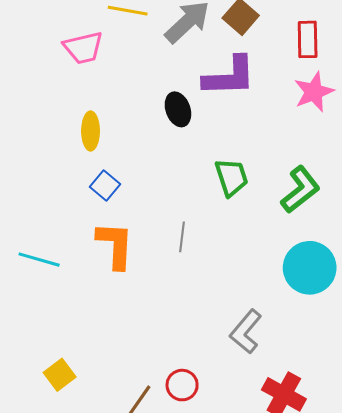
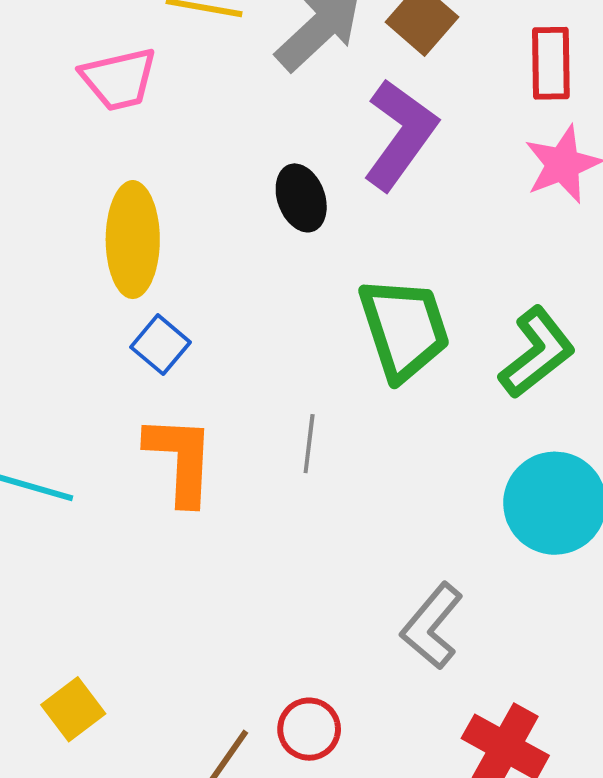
purple L-shape: (229, 76) -> (400, 135), turned -52
yellow ellipse: (91, 131) -> (133, 240), size x1.5
green trapezoid: (231, 177) -> (404, 329), size x1.4

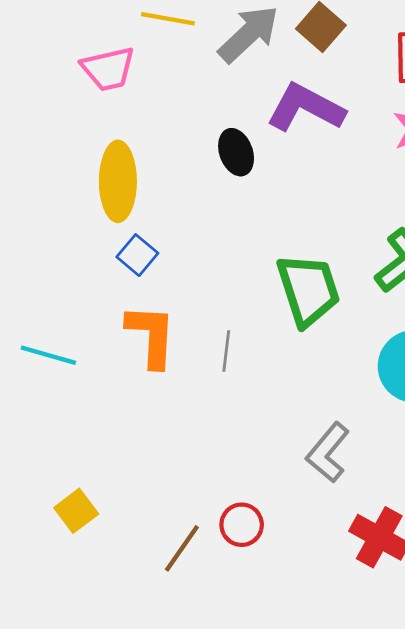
purple L-shape: (400, 135) -> (306, 108), turned -98
green trapezoid: (404, 329) -> (308, 290), moved
gray line: (309, 444) -> (226, 351), moved

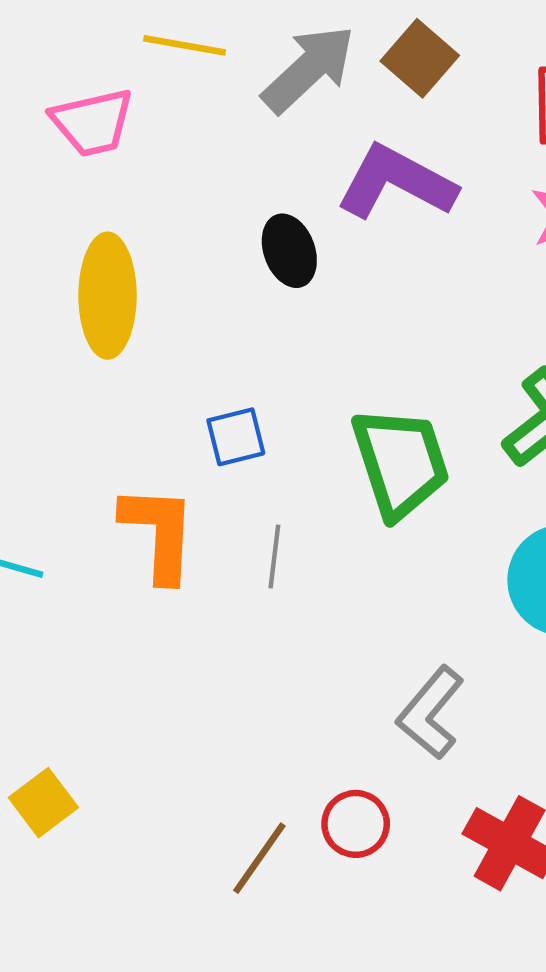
blue square: (137, 255) -> (236, 437), moved, turned 36
red circle: (242, 525) -> (356, 824), moved
brown line: (182, 548) -> (259, 858), moved

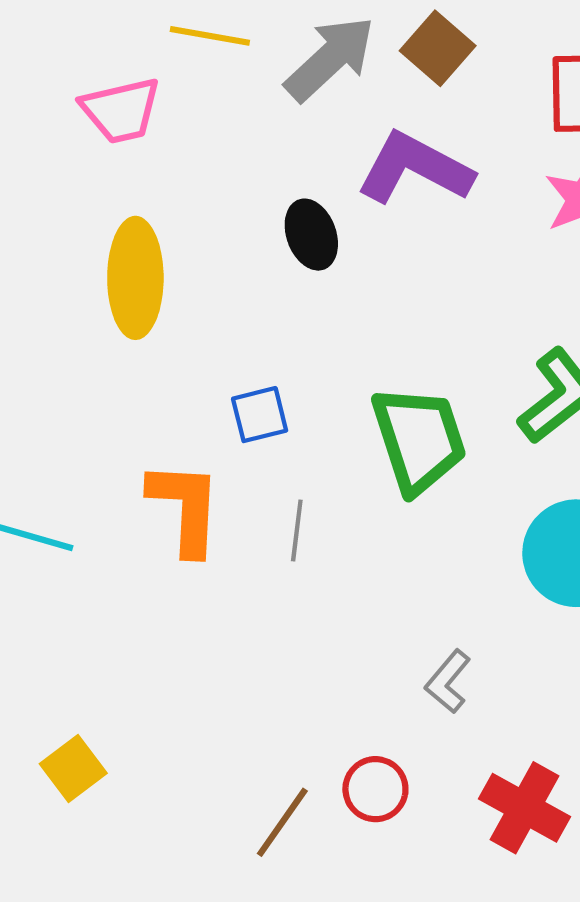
gray L-shape: (430, 713) -> (448, 682), size x0.7

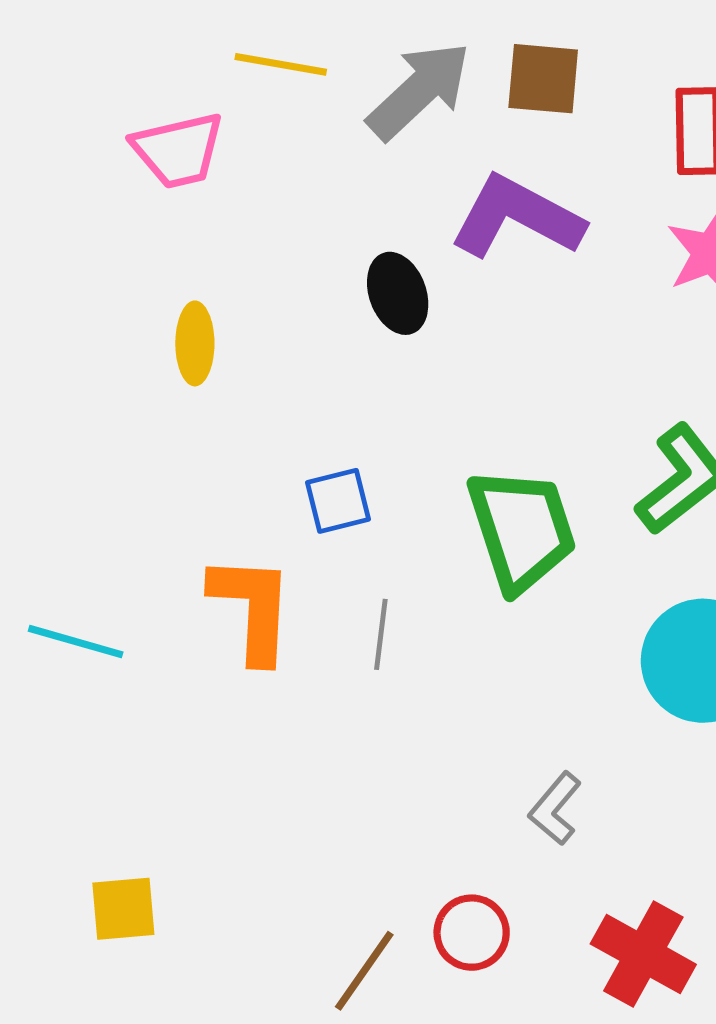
brown square: (438, 48) -> (543, 79), turned -36
yellow ellipse: (135, 278) -> (195, 343), size x0.6
yellow square: (73, 768) -> (123, 909), turned 32

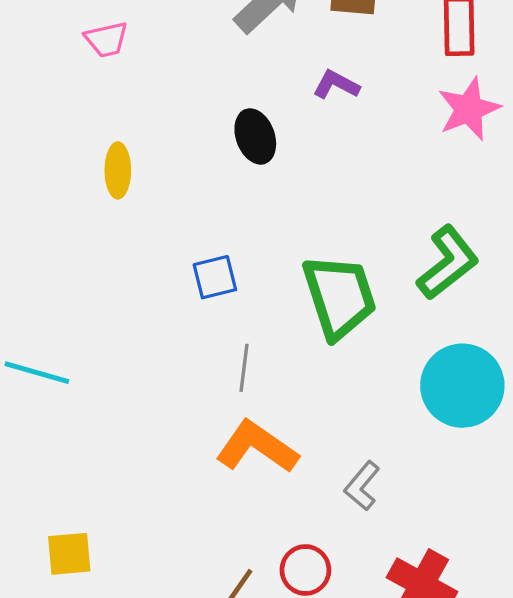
pink trapezoid: (178, 150) -> (106, 39), size x0.7
purple L-shape: (517, 217) -> (336, 85), size x0.5
orange L-shape: (252, 608) -> (257, 447), moved, turned -58

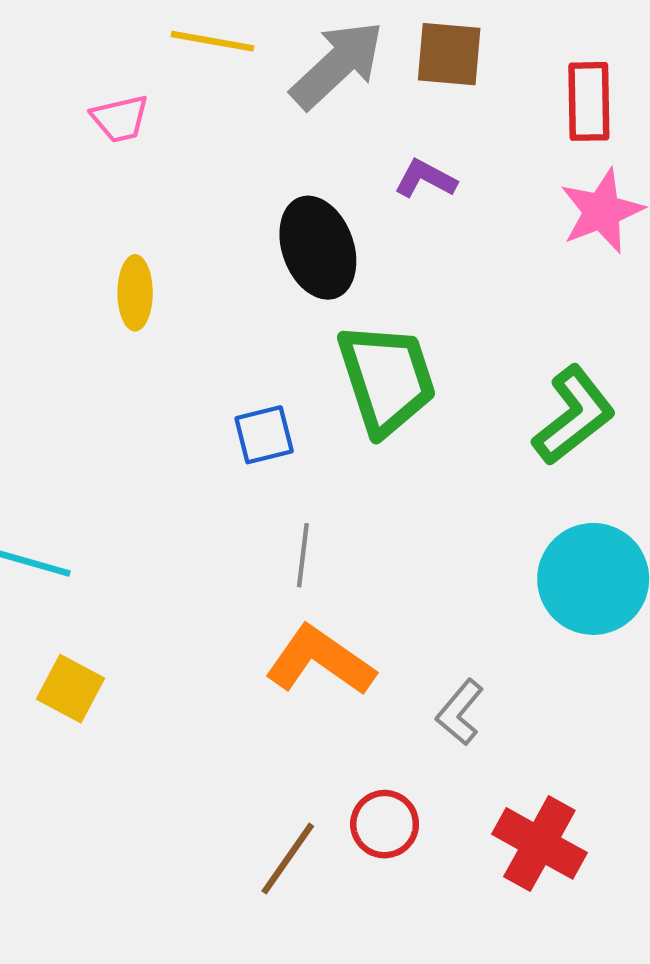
black ellipse: (255, 136) -> (318, 248), size x1.4
green trapezoid: (339, 297) -> (387, 379), moved
yellow square: (69, 554) -> (71, 689), moved, turned 33

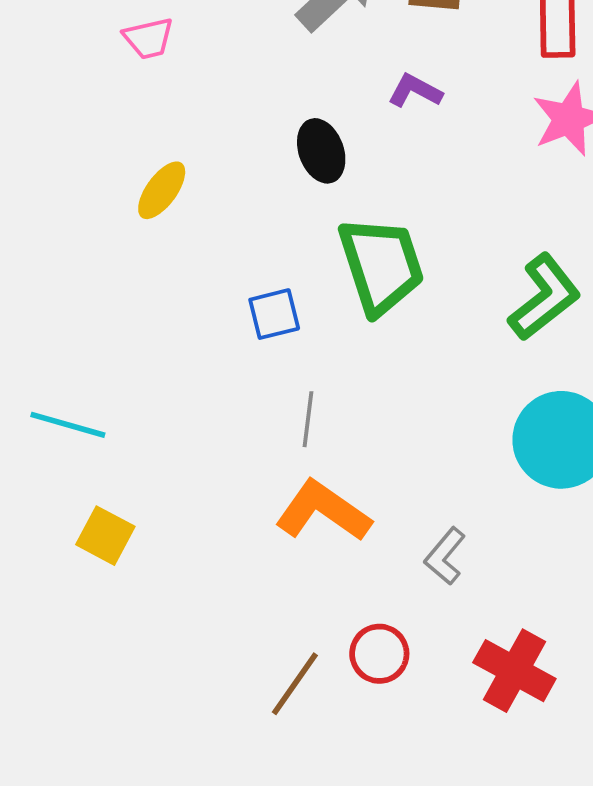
black ellipse: (318, 248) -> (321, 151), size x0.7
yellow ellipse: (135, 293) -> (162, 190), turned 36

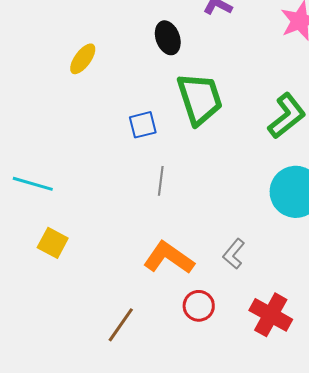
orange L-shape: (323, 511) -> (169, 258), moved
brown line: (295, 684) -> (121, 325), moved

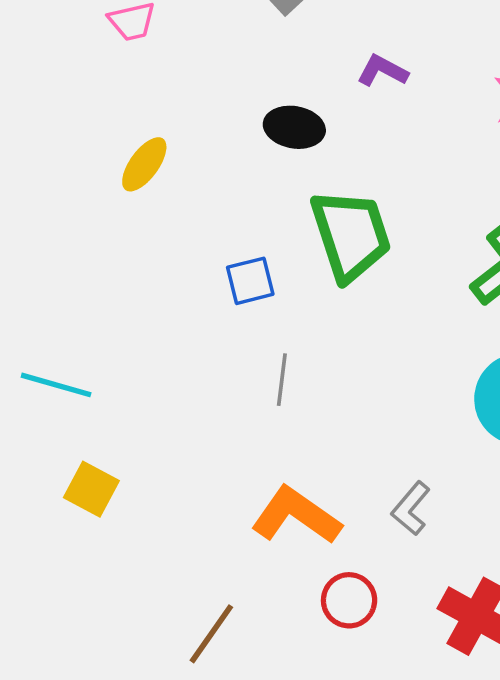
black ellipse: (168, 38) -> (294, 127), turned -60

